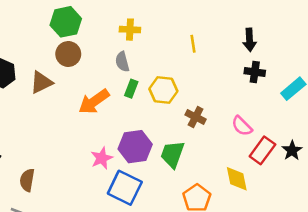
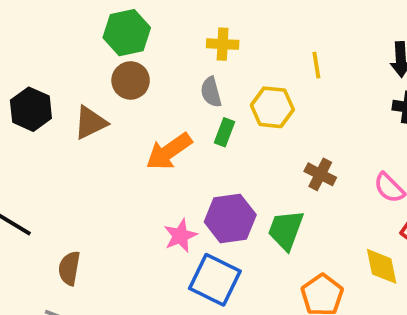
yellow hexagon: (163, 90) -> (272, 107), moved

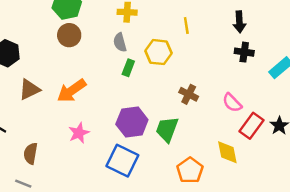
brown triangle: (90, 123) -> (29, 89), moved
orange arrow: (169, 151) -> (72, 91), moved
pink star: (180, 236) -> (79, 133), moved

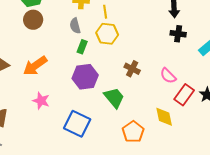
yellow line: (186, 25) -> (105, 12), moved
purple hexagon: (132, 122) -> (85, 77), moved
green trapezoid: (167, 129) -> (114, 98), turned 120
pink star: (79, 133) -> (41, 101), turned -30

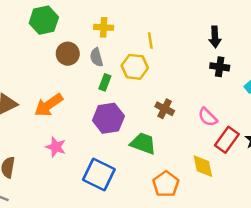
yellow line: (105, 12) -> (150, 40), moved
brown circle: (33, 20) -> (68, 54), moved
green trapezoid: (114, 98) -> (143, 143), turned -30

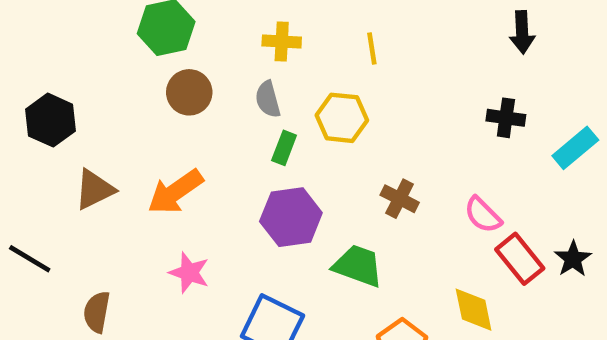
black arrow: (215, 37) -> (522, 32), moved
yellow line: (150, 40) -> (372, 48), moved
brown circle: (68, 54) -> (189, 92), moved
red rectangle: (227, 140) -> (520, 259), turned -75

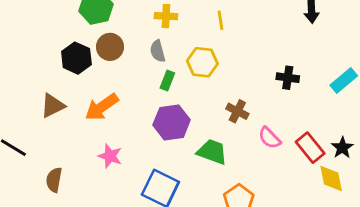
black cross: (506, 118) -> (288, 78), moved
black hexagon: (51, 120) -> (76, 58), moved
pink semicircle: (483, 215) -> (270, 138), moved
yellow diamond: (474, 310) -> (331, 178), moved

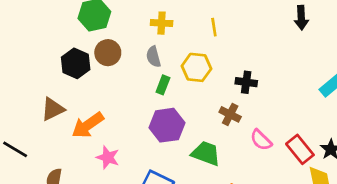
black cross: (288, 78) -> (246, 82), moved
orange arrow: (102, 107) -> (88, 125), moved

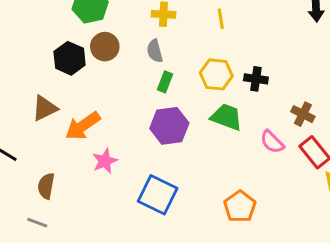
yellow hexagon: (196, 67) -> (216, 74), moved
brown cross: (230, 114) -> (303, 114), moved
green trapezoid: (206, 153) -> (227, 117), moved
pink star: (108, 157) -> (105, 161), turned 30

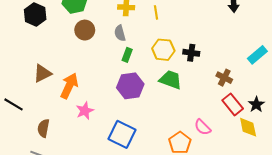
yellow line: (221, 19) -> (156, 12), moved
black hexagon: (70, 58) -> (35, 15), moved
orange arrow: (83, 126) -> (69, 86), turned 150
pink semicircle: (272, 142) -> (203, 127), moved

